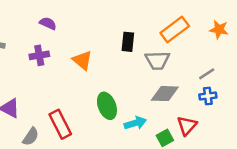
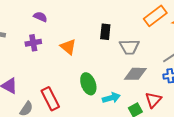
orange rectangle: (175, 30) -> (155, 16), moved

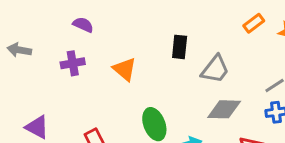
orange rectangle: (155, 16) -> (254, 23), size x0.6
gray trapezoid: (129, 47) -> (215, 69), turned -50

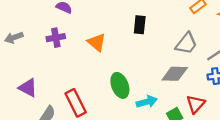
gray arrow: (19, 50) -> (14, 38), moved, turned -30
gray trapezoid: (215, 69) -> (186, 43), moved

